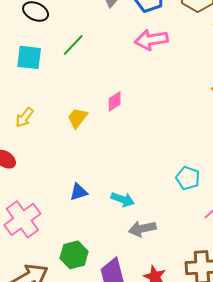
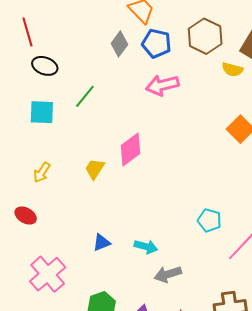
pink diamond: (115, 101) -> (130, 149), size x1.6

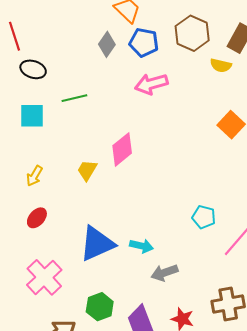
green line: (85, 96) -> (74, 98), turned 40
red ellipse: (26, 216) -> (37, 218), moved, turned -75
blue triangle: (102, 243) -> (97, 244), size x2.0

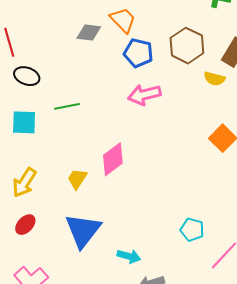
gray diamond: (107, 44) -> (89, 33), moved, turned 60
yellow arrow: (34, 176) -> (24, 183), size x1.4
blue triangle: (97, 244) -> (83, 230), moved, turned -30

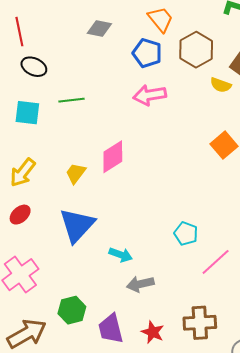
orange trapezoid: (123, 20) -> (161, 19), moved

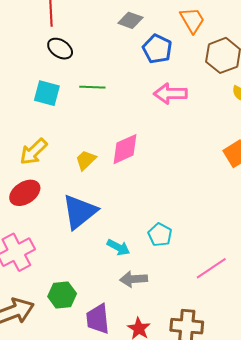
blue pentagon: (147, 53) -> (157, 49), moved
red ellipse: (20, 215) -> (25, 193), size x1.4
cyan pentagon: (186, 234) -> (160, 235), moved

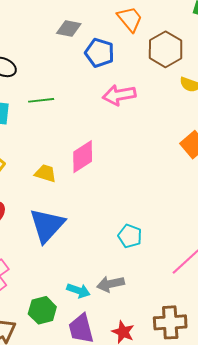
yellow trapezoid: (86, 160) -> (45, 173), turned 70
cyan arrow: (118, 247) -> (78, 291), moved

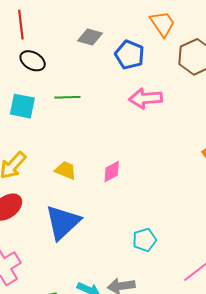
gray diamond: (69, 29) -> (90, 37), moved
pink diamond: (83, 157) -> (112, 172), moved, size x0.7
cyan pentagon: (130, 236) -> (144, 240), turned 30

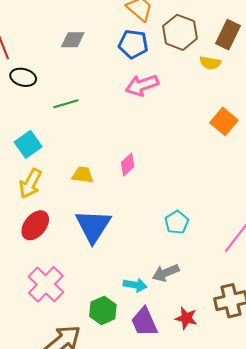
blue pentagon: (130, 55) -> (133, 44), moved
cyan square: (22, 106) -> (28, 144), moved, turned -32

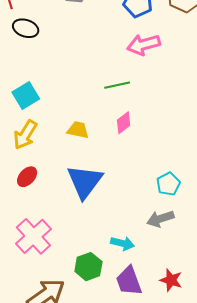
green line: (66, 104) -> (117, 85), moved
red ellipse: (35, 225) -> (27, 177), size x0.7
gray arrow: (166, 273) -> (160, 219), moved

